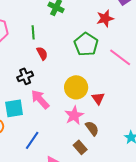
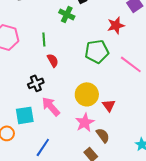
green pentagon: (86, 44) -> (97, 51), turned 30

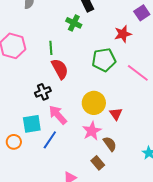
red semicircle: (53, 60) -> (60, 69), size x1.5
blue line: (43, 147) -> (50, 140), moved

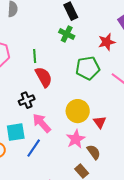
green cross: (74, 23) -> (67, 34), moved

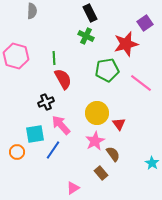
red star: (107, 42) -> (126, 44), size x1.4

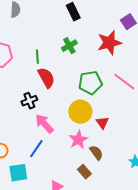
green cross: (86, 36) -> (69, 46), moved, turned 35
green pentagon: (107, 70) -> (90, 83), moved
cyan square: (35, 134) -> (18, 173), moved

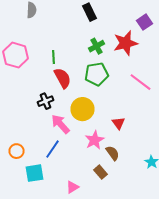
green cross: (69, 46) -> (96, 46), moved
green pentagon: (90, 83) -> (96, 74), moved
yellow circle: (80, 112) -> (82, 109), moved

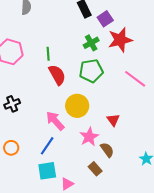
purple square: (144, 22) -> (105, 19), moved
black cross: (46, 101) -> (12, 104), moved
cyan square: (34, 173) -> (47, 171), moved

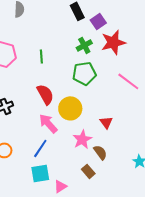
red semicircle: (57, 75) -> (45, 94), moved

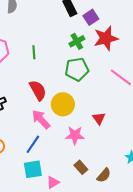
pink star: (82, 139) -> (75, 135), turned 30
brown semicircle: (100, 152) -> (104, 175), moved, turned 77

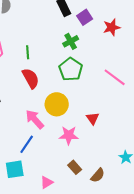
red star: (106, 38) -> (112, 27), moved, size x0.7
green pentagon: (77, 69) -> (71, 69), turned -30
red semicircle: (38, 90) -> (31, 78), moved
cyan square: (33, 169) -> (15, 169), moved

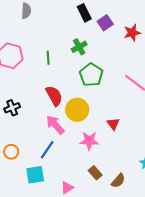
green cross: (71, 41) -> (79, 47), moved
red semicircle: (31, 78) -> (54, 96), moved

